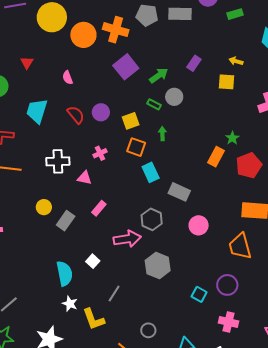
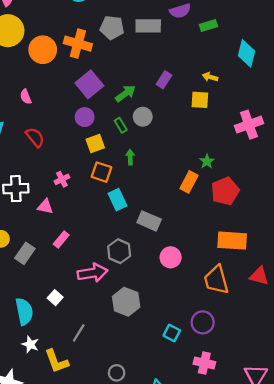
green rectangle: (154, 104) -> (121, 125), turned 32
purple circle: (101, 112) -> (85, 117), moved

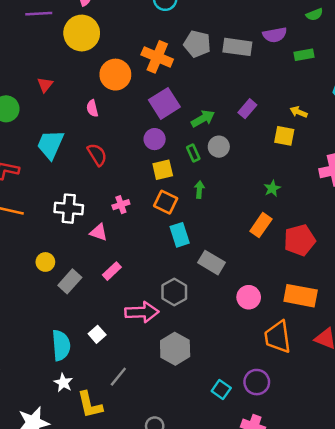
orange circle: (43, 50) -> (115, 75), moved
green star: (207, 161) -> (272, 188), moved
pink circle: (171, 257) -> (249, 297), moved

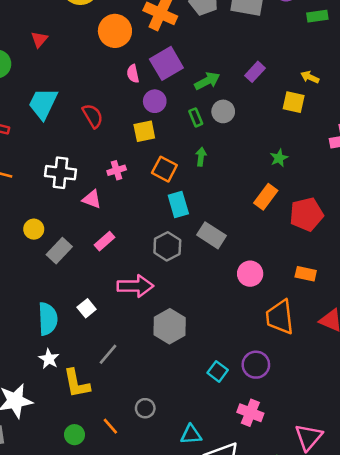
pink semicircle: (92, 108) -> (133, 74), moved
yellow square: (163, 170) -> (144, 131), moved
gray hexagon: (174, 292) -> (167, 246), moved
orange rectangle: (301, 296) -> (306, 274), size x0.6

